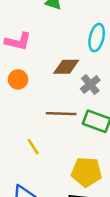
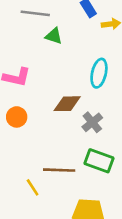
brown line: (61, 114) -> (59, 170), moved

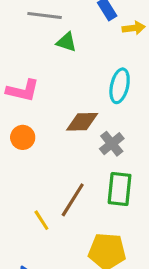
green rectangle: (99, 161) -> (120, 189), turned 76
brown line: (59, 170) -> (73, 200), turned -60

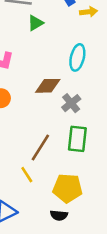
green triangle: (66, 42) -> (35, 23), turned -49
yellow line: (41, 220) -> (27, 175), moved

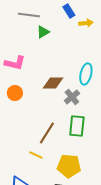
cyan ellipse: (77, 57) -> (86, 74), moved
yellow line: (27, 175) -> (36, 155), turned -32

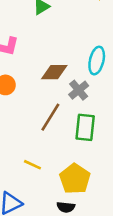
brown line: (47, 133) -> (50, 117), moved
yellow pentagon: (69, 166) -> (75, 179), turned 30

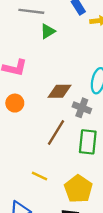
gray cross: (79, 90) -> (82, 108), turned -30

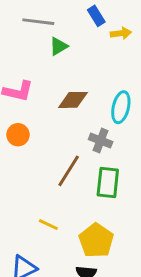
brown diamond: (60, 91) -> (73, 100), moved

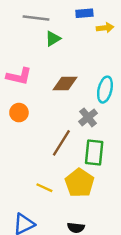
blue rectangle: (96, 16) -> (84, 13), turned -63
gray cross: (101, 141) -> (88, 117), turned 30
yellow pentagon: (96, 240) -> (80, 183), moved

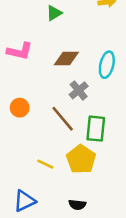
orange circle: (19, 113) -> (20, 108), moved
gray cross: (88, 117) -> (79, 90), moved
brown line: (61, 143) -> (63, 119), turned -72

